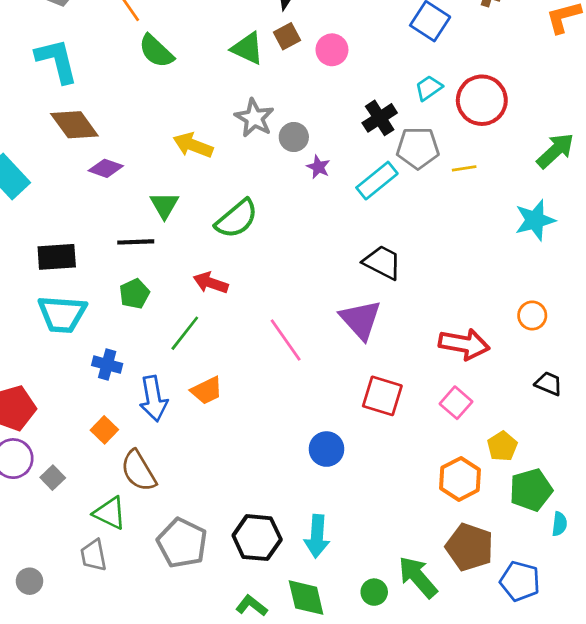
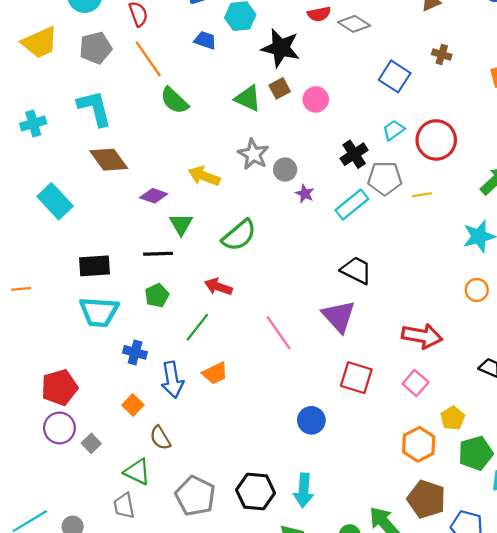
purple diamond: (106, 168) -> (154, 196), moved
orange circle: (532, 315) -> (477, 290), moved
brown semicircle: (138, 471) -> (160, 438), size x0.7

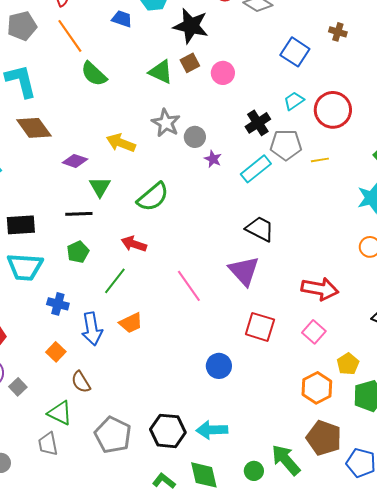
cyan arrow: (304, 490) -> (212, 430), turned 84

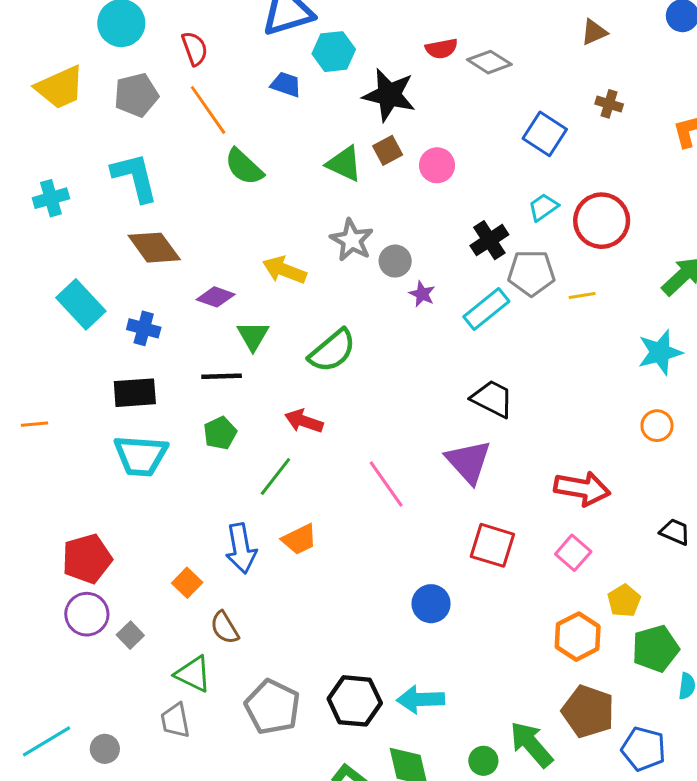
blue cross: (58, 304) -> (144, 328), moved

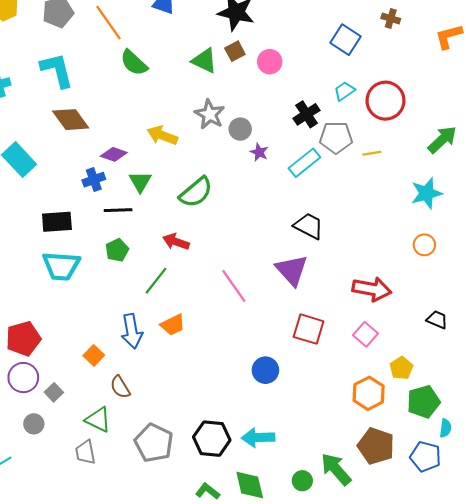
blue cross: (144, 328) -> (94, 180), moved, turned -35
gray circle: (105, 749) -> (34, 424), moved
blue pentagon: (643, 749) -> (425, 457), moved

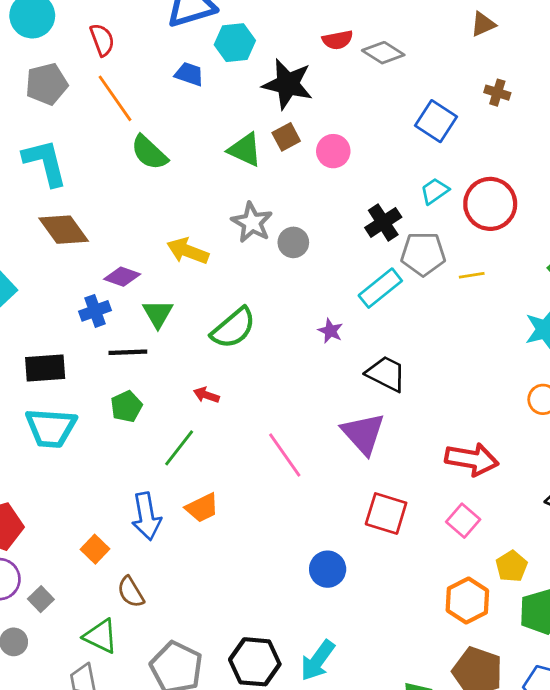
purple star: (259, 152) -> (330, 331), moved
red arrow: (176, 242) -> (206, 395), size x0.7
cyan arrow: (258, 438) -> (318, 660), turned -52

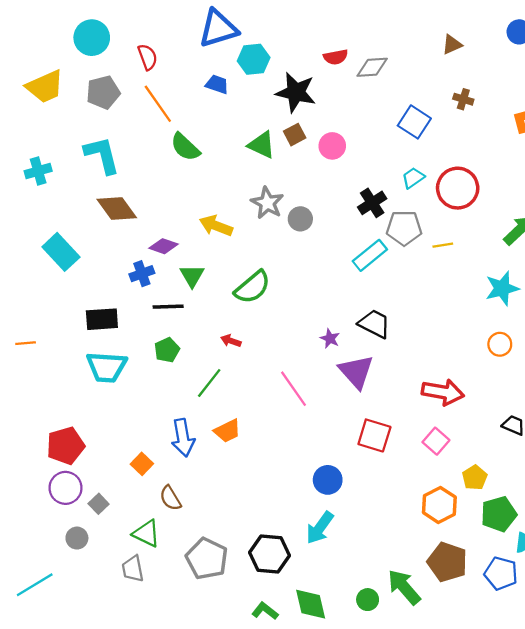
gray diamond: (383, 53) -> (372, 67), turned -36
purple star: (330, 331) -> (330, 339), moved
cyan arrow: (318, 660) -> (320, 528), moved

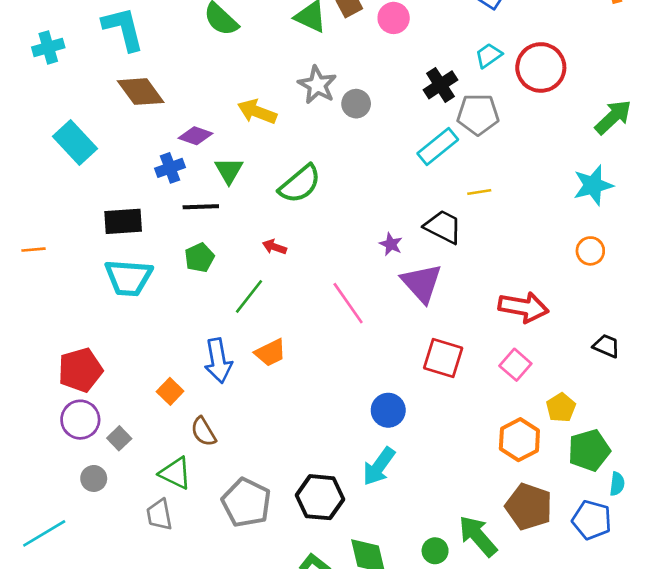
yellow line: (443, 245) -> (479, 192), moved

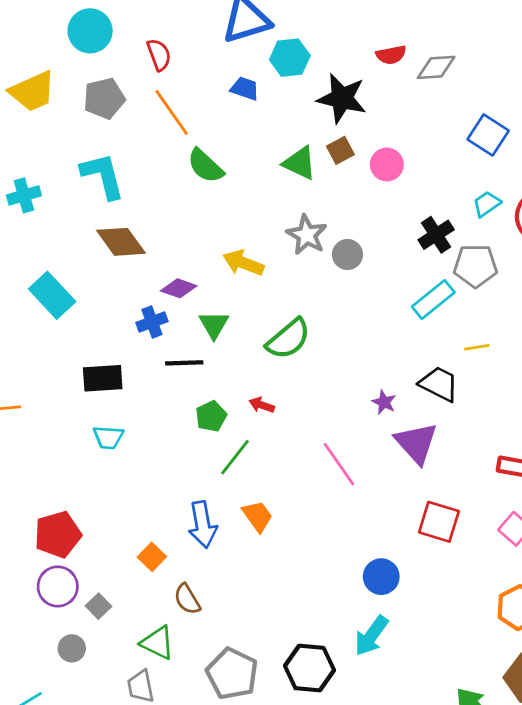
green pentagon: (199, 258) -> (211, 416), moved
cyan trapezoid: (129, 278) -> (108, 437), size x0.6
orange trapezoid: (270, 353) -> (257, 516), turned -100

